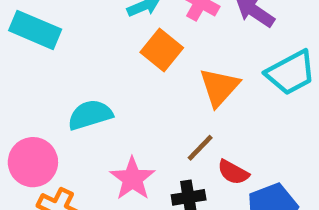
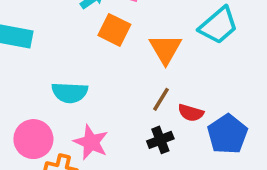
cyan semicircle: (90, 115) -> (70, 93), turned -148
pink star: (132, 179) -> (91, 142), moved

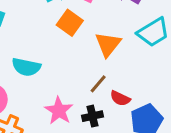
pink star: (91, 142) -> (59, 111), moved

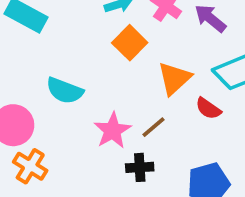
red semicircle: (120, 98) -> (208, 108), moved
pink star: (59, 111) -> (113, 131), moved

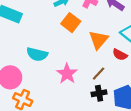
brown line: (153, 127) -> (99, 74), moved
black cross: (140, 167) -> (99, 93), moved

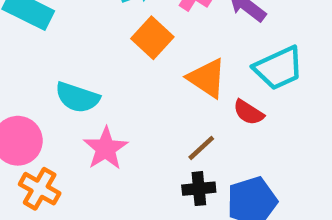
orange triangle: (99, 40) -> (207, 78), turned -42
pink star: (67, 74) -> (106, 148), moved

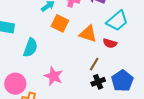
cyan semicircle: (77, 97) -> (30, 48), moved, turned -72

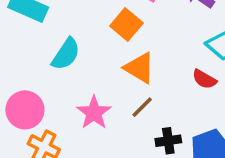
orange triangle: (88, 34) -> (139, 68), moved
brown line: (94, 64) -> (142, 107), moved

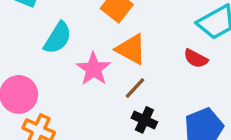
pink star: (94, 113) -> (93, 69), moved
black cross: (168, 141) -> (144, 120), moved, turned 35

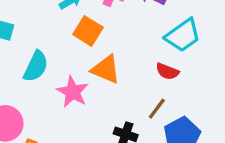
brown line: (135, 88) -> (157, 109), moved

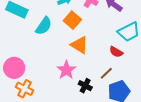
cyan semicircle: (36, 66) -> (44, 26), moved
pink star: (73, 92) -> (66, 70), moved

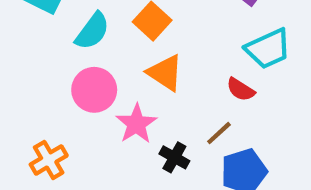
pink circle: (14, 68) -> (94, 90), moved
orange cross: (25, 89) -> (49, 160), turned 30

